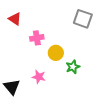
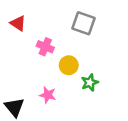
gray square: (83, 19) -> (84, 23), moved
pink cross: (37, 38) -> (45, 47), turned 32

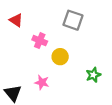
green star: (90, 83) -> (93, 75), moved

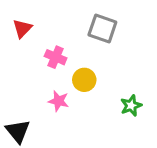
red triangle: (16, 20) -> (22, 28), turned 40
pink star: (42, 82) -> (59, 101), moved

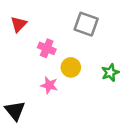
green star: (131, 106) -> (110, 72), moved

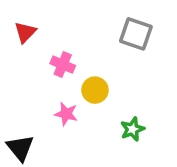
gray square: (86, 24) -> (136, 34), moved
green star: (110, 72) -> (132, 129), moved

